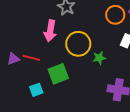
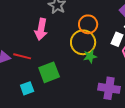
orange circle: (115, 15) -> (88, 24), moved
yellow circle: (78, 44) -> (83, 42), moved

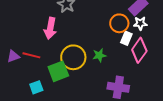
orange circle: (88, 24) -> (119, 23), moved
yellow circle: (83, 42) -> (73, 57), moved

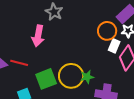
green star: (99, 55) -> (87, 77), moved
yellow circle: (73, 57) -> (71, 76), moved

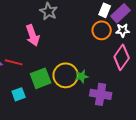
pink arrow: (38, 36) -> (33, 35), turned -30
white rectangle: (114, 46) -> (105, 10), moved

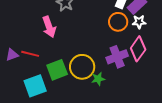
green star: (82, 76) -> (98, 79), moved
cyan square: (19, 94) -> (35, 86), size x1.6
purple cross: (101, 94) -> (117, 57), moved, turned -30

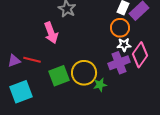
white star: (139, 22) -> (124, 45), moved
cyan square: (35, 86) -> (21, 92), moved

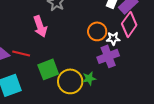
orange circle: (120, 28) -> (97, 31), moved
pink diamond: (140, 55) -> (129, 24), moved
yellow circle: (84, 73) -> (70, 81), moved

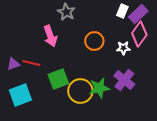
orange circle: (97, 31) -> (94, 41), moved
purple cross: (108, 56) -> (124, 80), moved, turned -30
green star: (89, 78) -> (99, 88), size x1.5

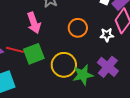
green square: (58, 79) -> (34, 54), moved
yellow circle: (80, 91) -> (64, 65), moved

